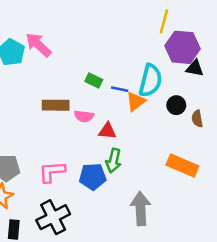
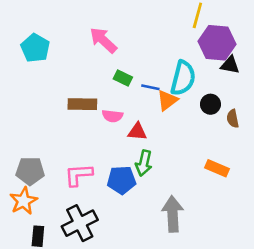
pink arrow: (38, 45) -> (103, 40), moved
orange rectangle: (182, 166) -> (217, 168), size x0.7

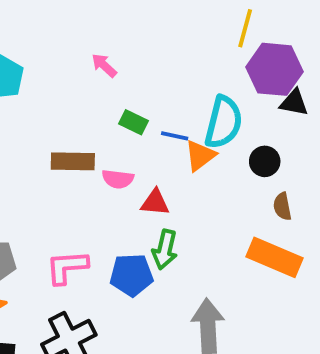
pink arrow: (103, 40) -> (104, 65), size x0.6
brown semicircle: (233, 119) -> (282, 206), moved
orange rectangle: (217, 168) -> (274, 257), size x1.5

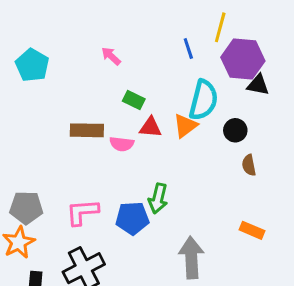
blue line: (175, 136) -> (188, 48), moved, turned 60
red triangle: (155, 203) -> (150, 127), moved
orange rectangle: (274, 257) -> (252, 230), moved, size x0.6

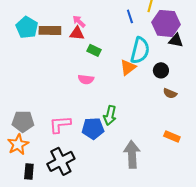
red triangle: (150, 127) -> (77, 33), moved
brown rectangle: (87, 130) -> (50, 30), moved
brown semicircle: (249, 165) -> (170, 93), turned -56

